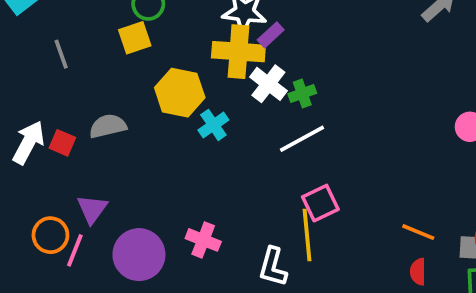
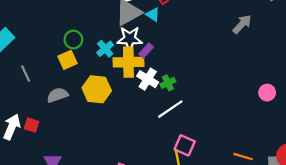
cyan cross: (213, 125) -> (105, 49), moved
gray semicircle: (108, 126) -> (57, 95), moved
pink square: (320, 203) -> (185, 145), turned -35

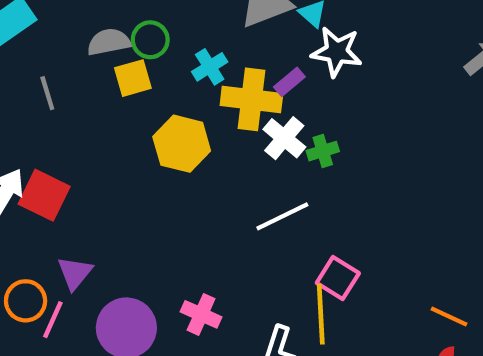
white star: (130, 39) -> (337, 52), moved
gray semicircle: (57, 95) -> (109, 42), moved
white line: (170, 109) -> (282, 216), moved
red square: (31, 125) -> (44, 195), size x1.6

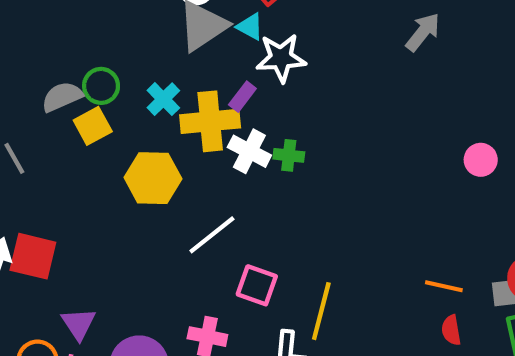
green cross: (323, 151) -> (289, 155), turned 36
white line: (282, 216) -> (212, 235), moved
pink square: (338, 278) -> (257, 285), moved
yellow line: (321, 314) -> (321, 311), turned 30

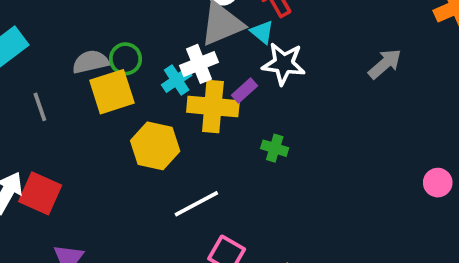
gray arrow: (423, 32) -> (385, 64), moved
yellow square: (93, 126) -> (112, 92), size x1.4
white cross: (249, 151) -> (199, 64), moved, turned 30

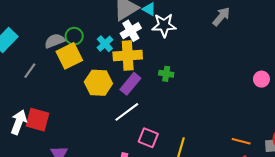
white cross: (199, 64) -> (131, 31), moved
purple rectangle: (244, 91) -> (130, 84), moved, size x1.5
gray line: (40, 107) -> (30, 71), turned 63

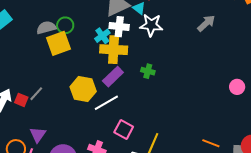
white cross: (131, 31) -> (119, 27), turned 30
cyan cross: (105, 44) -> (102, 36), moved
gray line: (30, 71) -> (36, 94), moved
yellow hexagon: (98, 83) -> (83, 89), moved
red square: (37, 120) -> (21, 100), size x0.6

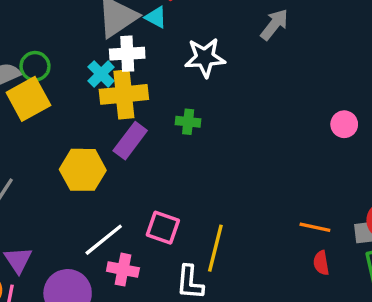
white star: (151, 25) -> (205, 58), moved
white line: (106, 103) -> (104, 240), moved

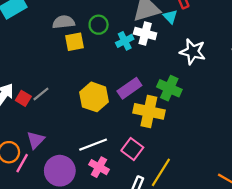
green circle: (35, 66) -> (99, 25), moved
yellow cross: (124, 94) -> (149, 111), moved
yellow square: (28, 99) -> (74, 42), size x0.7
green cross: (188, 122) -> (169, 88), size x1.5

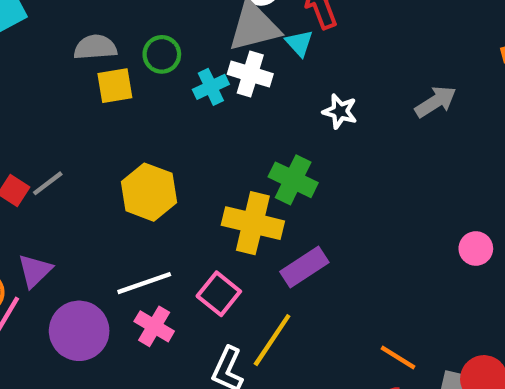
white star: (193, 52) -> (340, 111), size x0.7
purple rectangle: (129, 88) -> (304, 267), moved

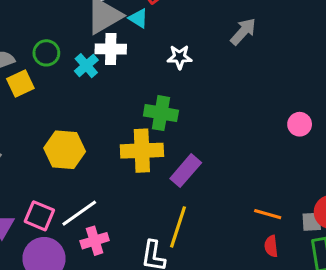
pink square: (219, 294) -> (39, 216), moved
pink cross: (154, 326) -> (95, 241), turned -32

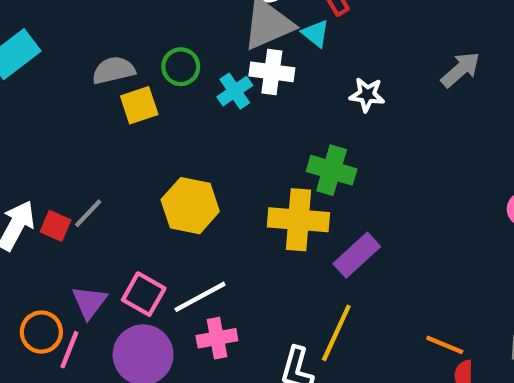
orange line: (268, 214) -> (445, 345), moved

